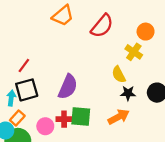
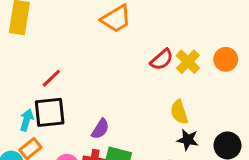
red semicircle: (102, 26) -> (162, 60), moved, size x0.7
yellow cross: (134, 52) -> (188, 62), moved
purple semicircle: (68, 87) -> (100, 129), moved, size x0.6

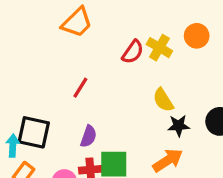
red line: (51, 78) -> (80, 88), moved
black square: (50, 112) -> (34, 132), turned 32

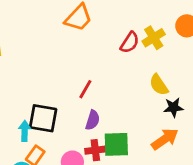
yellow cross: (159, 48) -> (154, 38), turned 30
red line: (80, 88) -> (85, 89), moved

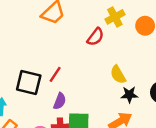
yellow cross: (154, 38) -> (115, 17), moved
black square: (43, 118) -> (29, 83), moved

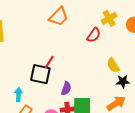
red line: (55, 74) -> (49, 62), moved

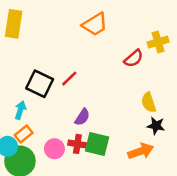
black square: (40, 74) -> (40, 84), moved

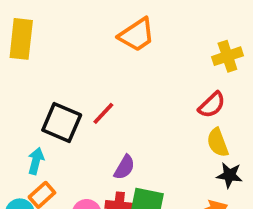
red semicircle: (134, 58) -> (212, 105), moved

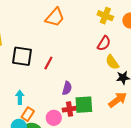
yellow cross: (227, 56) -> (105, 16), turned -35
black square: (62, 122) -> (22, 56), moved

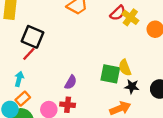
red semicircle: (104, 43) -> (118, 13), moved
red line: (48, 63) -> (29, 54), moved
green square: (84, 105) -> (110, 74), moved

